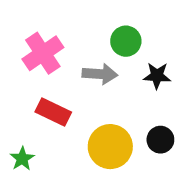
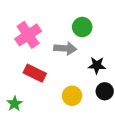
black star: (157, 76) -> (97, 65), moved
yellow circle: (110, 147) -> (72, 96), size x0.7

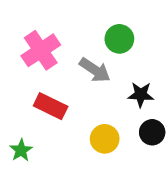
gray arrow: (65, 48) -> (95, 70), turned 30

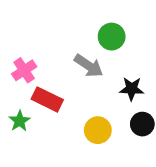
pink cross: (41, 50) -> (24, 70), moved, size x0.7
green star: (21, 150) -> (20, 121), moved

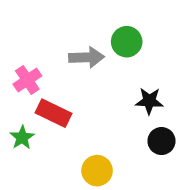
gray arrow: (89, 66) -> (87, 57), moved, turned -36
yellow circle: (98, 130) -> (97, 171), moved

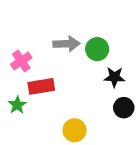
green circle: (127, 42) -> (97, 49), moved
red rectangle: (53, 113) -> (41, 86), turned -35

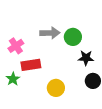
yellow circle: (75, 130) -> (56, 88), moved

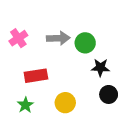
pink cross: (16, 46) -> (18, 38), moved
green star: (13, 79) -> (25, 105), moved

